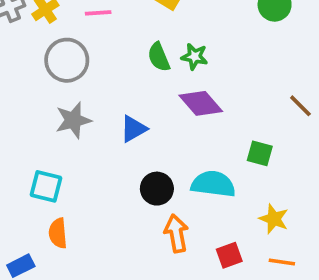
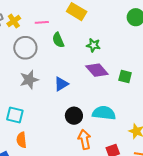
green semicircle: (159, 57) -> (58, 40), moved
green square: (260, 153) -> (125, 76), moved

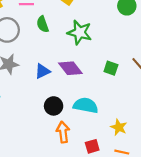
green star: (93, 45) -> (80, 32), size x1.6
purple diamond: (97, 70) -> (70, 68), moved

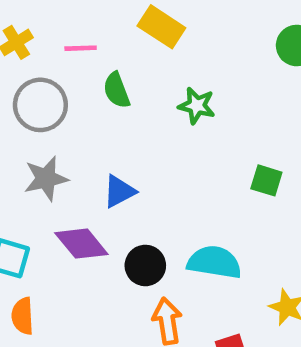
green star: (80, 32) -> (197, 106), size x0.7
purple diamond: (70, 68) -> (81, 244), moved

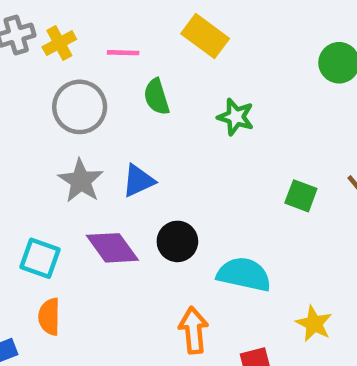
gray star: (46, 179) -> (81, 181), turned -30
blue triangle: (119, 191) -> (138, 181), moved
black circle: (145, 265) -> (177, 241), moved

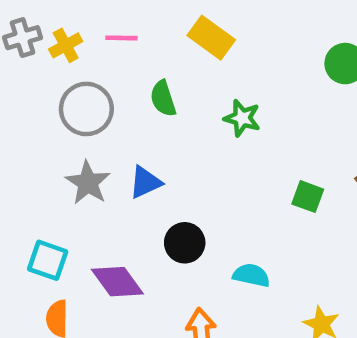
pink line: (123, 53) -> (121, 38), moved
purple diamond: (112, 248) -> (117, 282), moved
cyan semicircle: (244, 274) -> (251, 275), size x0.7

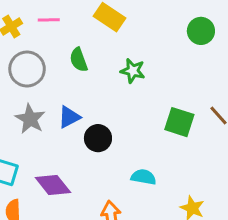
green square: (308, 197) -> (179, 122), size x1.4
black circle: (185, 243) -> (98, 138), moved

